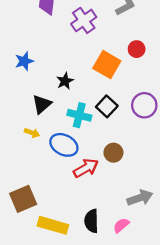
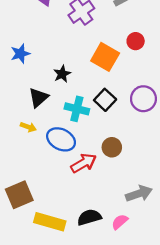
black semicircle: (91, 221) -> (89, 217), turned 75

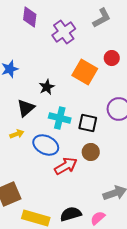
black square: (105, 100) -> (88, 123), moved, turned -30
yellow arrow: (28, 127) -> (17, 134), turned -40

